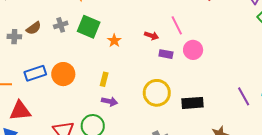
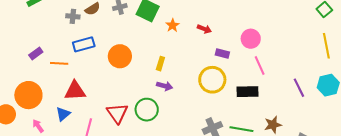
pink line: (177, 25) -> (260, 65), moved
red arrow: (151, 36) -> (204, 29), moved
purple rectangle: (166, 54) -> (222, 53), moved
blue rectangle: (35, 73) -> (84, 44), moved

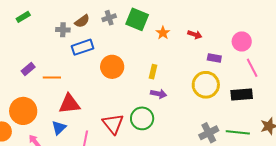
blue rectangle: (84, 44) -> (83, 47), moved

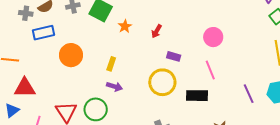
red arrow: (195, 35) -> (156, 31), turned 96
pink circle: (242, 41) -> (213, 37), moved

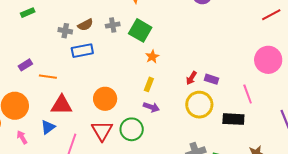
orange star: (125, 26) -> (152, 57), moved
red arrow: (156, 31) -> (191, 78), moved
pink circle: (213, 37) -> (268, 60), moved, size x1.4
orange circle: (71, 55) -> (105, 99), moved

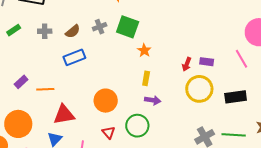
gray cross: (65, 31) -> (45, 31), moved
pink line: (248, 94) -> (242, 59), moved
red triangle: (102, 131) -> (109, 132), size x0.6

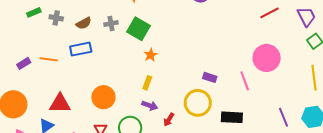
green rectangle: (14, 30) -> (34, 12), moved
red arrow: (187, 64) -> (169, 120), moved
orange line: (45, 89) -> (49, 59), moved

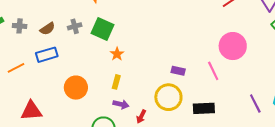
orange line: (49, 59) -> (16, 68), turned -30
orange circle: (103, 97) -> (76, 88), moved

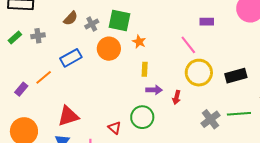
brown semicircle: (47, 29) -> (71, 18), moved
purple rectangle: (178, 71) -> (207, 22), moved
pink line: (213, 71) -> (188, 45), moved
orange circle: (76, 88) -> (109, 49), moved

